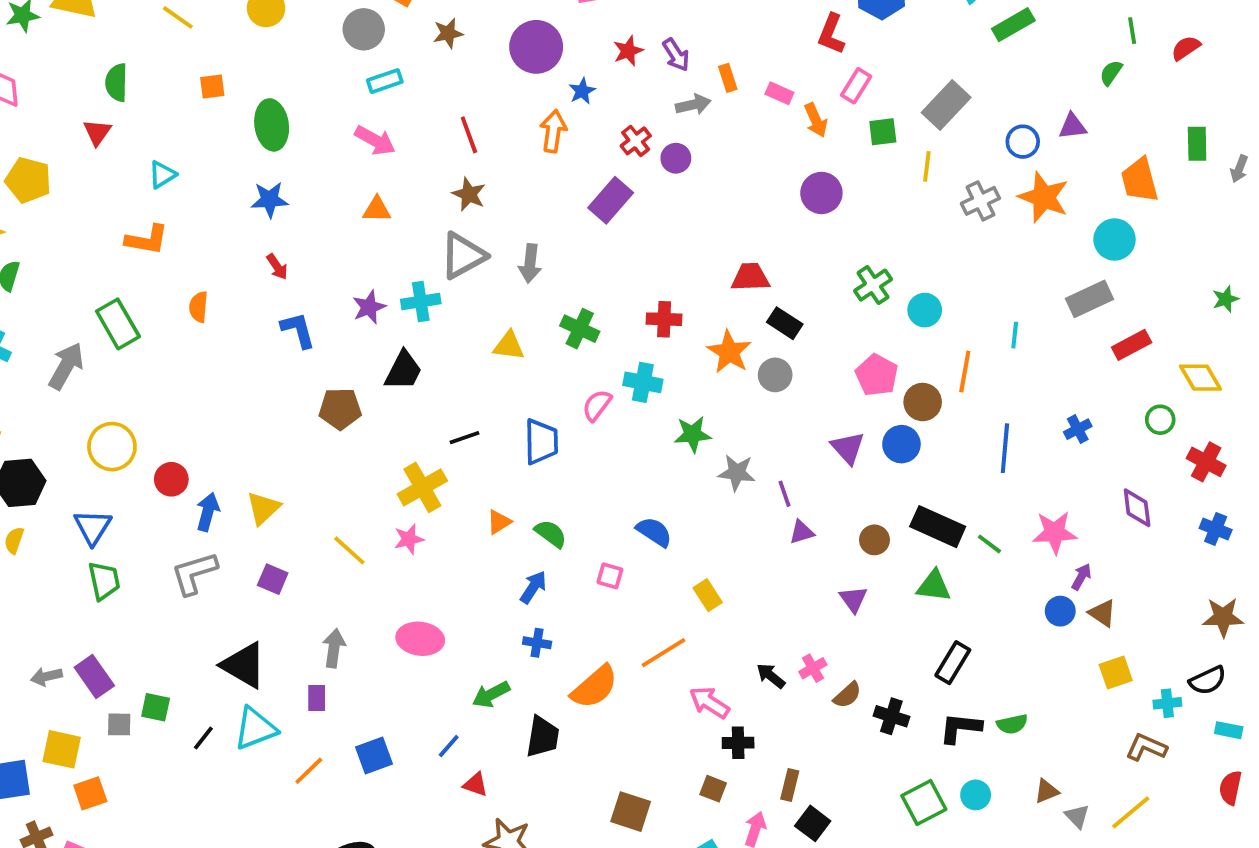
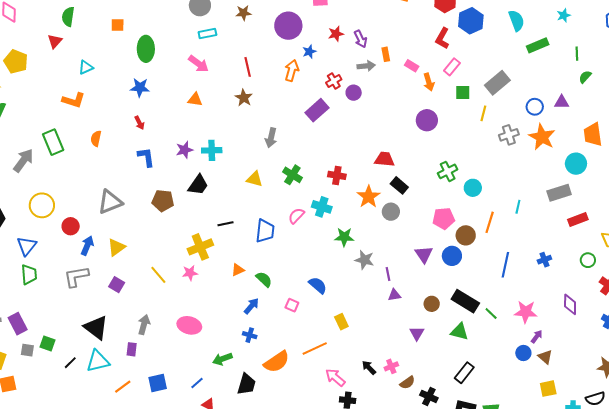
green line: (1132, 31) -> (577, 54), moved
gray triangle: (463, 256) -> (110, 202), moved
pink pentagon: (877, 375) -> (444, 218), turned 30

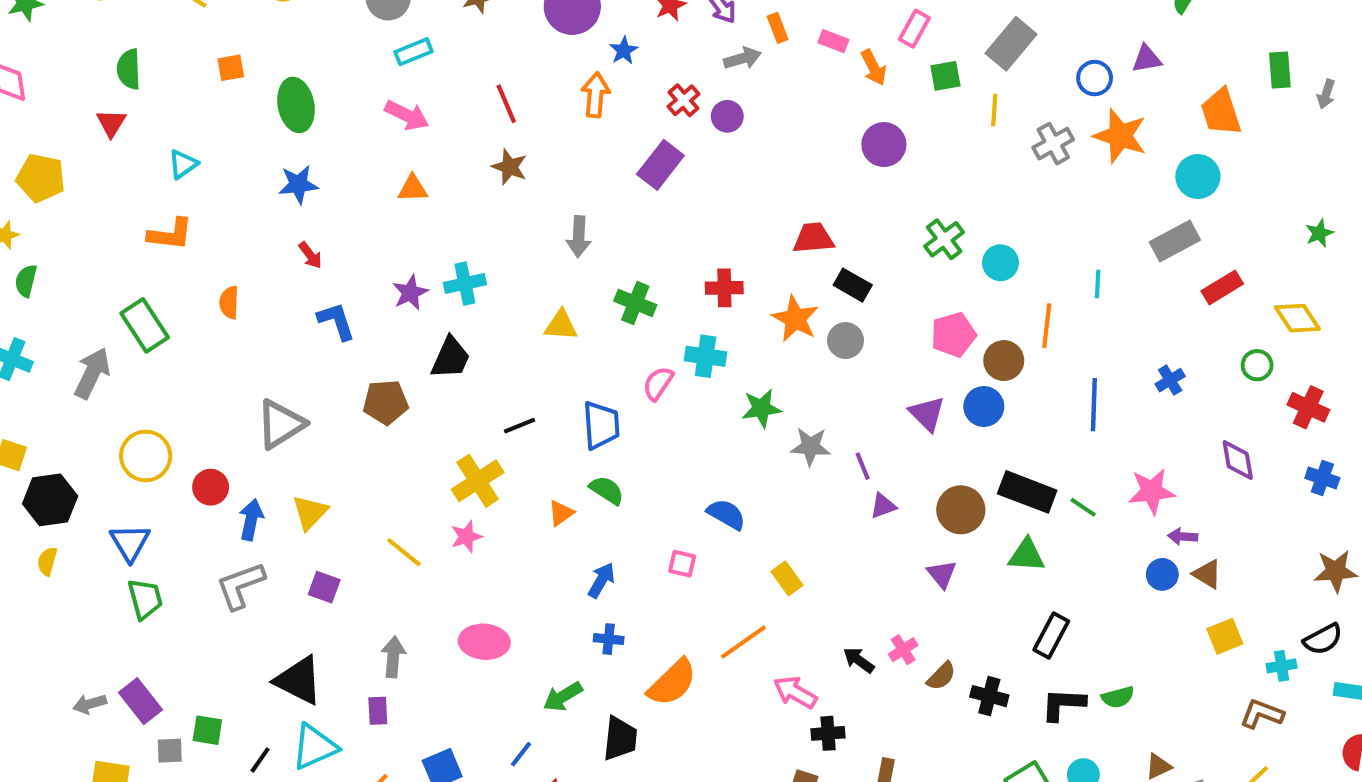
green semicircle: (264, 279) -> (607, 490), moved
brown circle: (432, 304) -> (961, 510), size x1.5
purple arrow: (537, 336) -> (1183, 537), turned -112

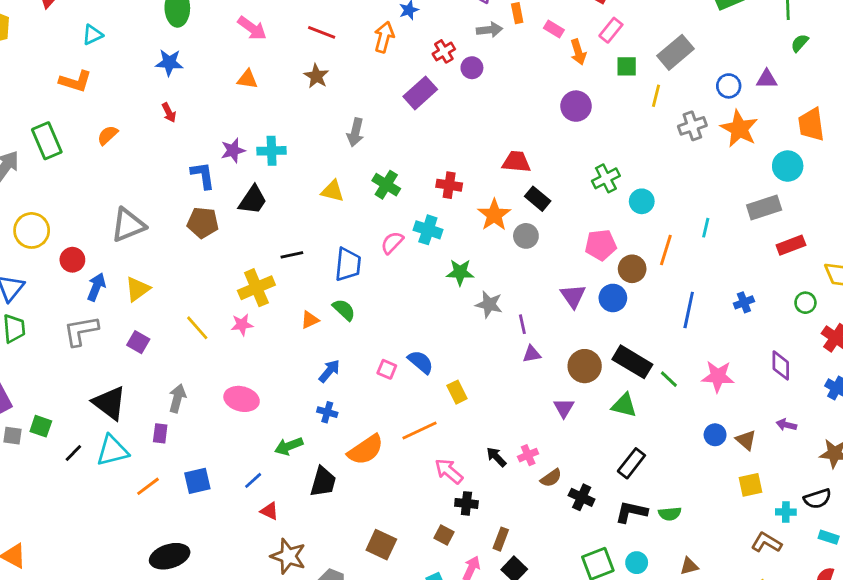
red line: (506, 104) -> (322, 32), turned -56
orange semicircle: (229, 302) -> (108, 135), turned 35
blue L-shape: (336, 321) -> (203, 175), moved
blue semicircle: (726, 514) -> (421, 362), moved
purple arrow: (1183, 537) -> (786, 425), moved

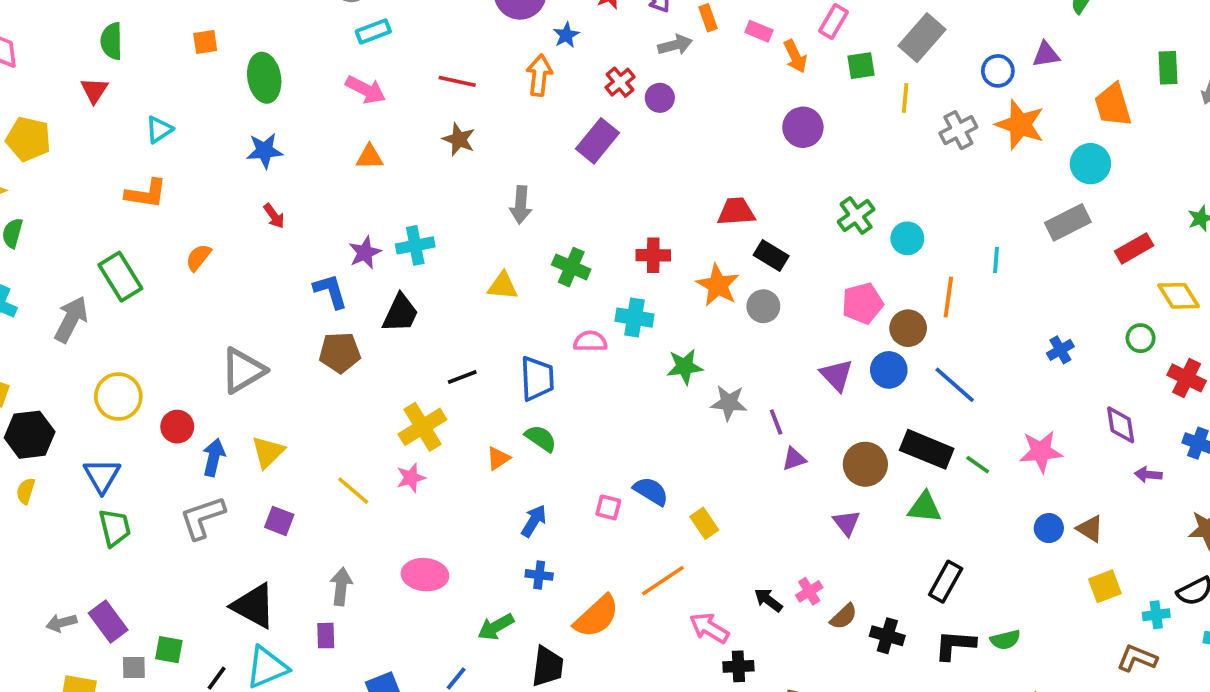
pink semicircle: (392, 243) -> (590, 341), turned 55
red rectangle: (791, 245) -> (1134, 248), moved
blue line: (689, 310) -> (955, 385), moved, turned -52
purple arrow: (786, 425) -> (1148, 475), moved

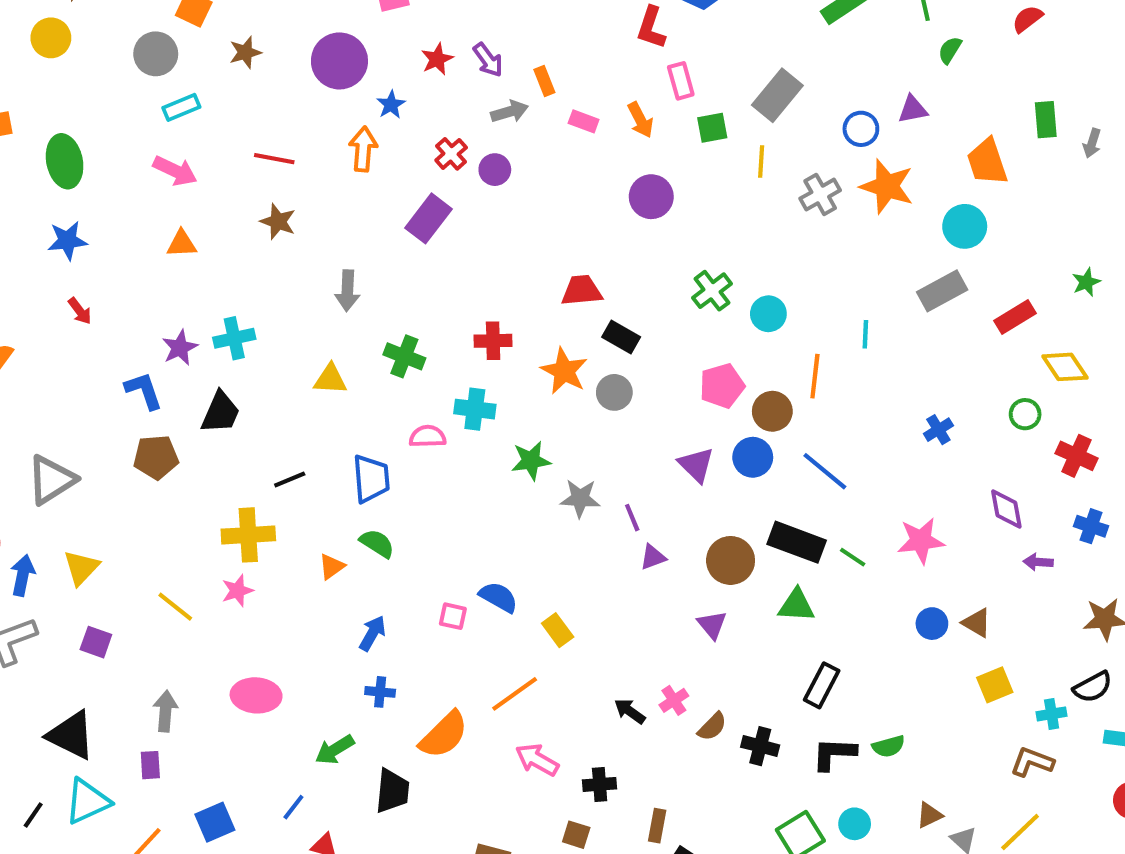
pink rectangle: (833, 22) -> (681, 81), turned -44
pink rectangle: (759, 31) -> (584, 121), moved
yellow cross: (422, 427) -> (248, 535), turned 30
pink arrow: (709, 628) -> (537, 760), moved

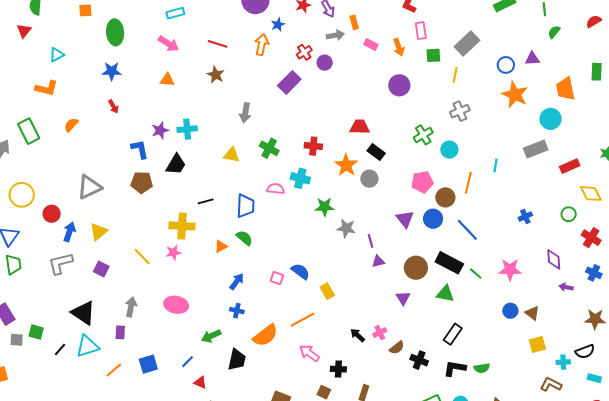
gray cross: (820, 194) -> (460, 111), moved

